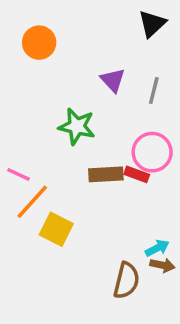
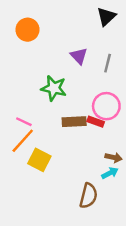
pink line: (19, 174) -> (24, 122), moved
brown arrow: (162, 265) -> (114, 157), moved

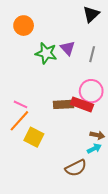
green star: (54, 88) -> (46, 53), moved
red rectangle: (96, 122) -> (82, 104), size x1.5
brown semicircle: (88, 196) -> (76, 168), turned 50

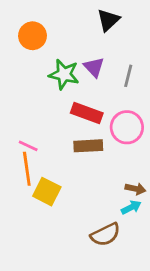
black triangle: (91, 14) -> (108, 20), moved
red rectangle: (82, 104) -> (87, 113), moved
orange line: (19, 121) -> (27, 169), turned -50

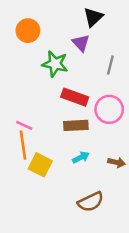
purple triangle: (94, 67) -> (81, 43), moved
cyan arrow: (131, 207) -> (81, 157), moved

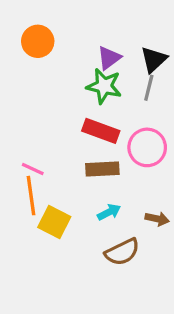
black triangle: (93, 17) -> (154, 60), moved
purple triangle: (81, 43) -> (109, 58), turned 36
green star: (55, 64) -> (104, 86), moved
brown semicircle: (91, 202) -> (122, 252), moved

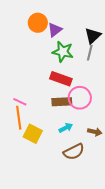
orange circle: (38, 41) -> (38, 23), moved
purple triangle: (109, 58) -> (55, 30), moved
pink circle: (147, 147) -> (80, 98), moved

